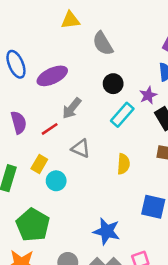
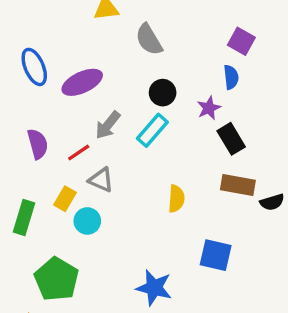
cyan rectangle: (122, 115) -> (152, 130), moved
gray triangle: (81, 148) -> (101, 180), moved

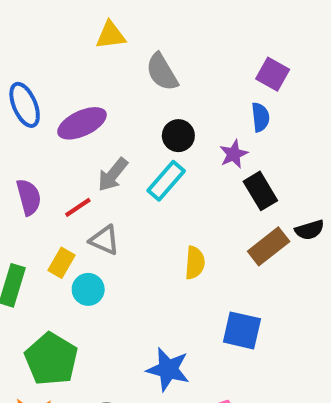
brown rectangle: (238, 185) -> (269, 246), turned -48
black semicircle: (272, 202) -> (310, 230), moved

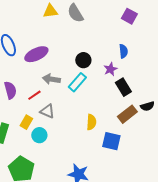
gray semicircle: (162, 72) -> (75, 13), moved
purple square: (273, 74) -> (129, 16), moved
gray arrow: (113, 175) -> (51, 79), turned 60
blue square: (242, 330) -> (111, 141), moved

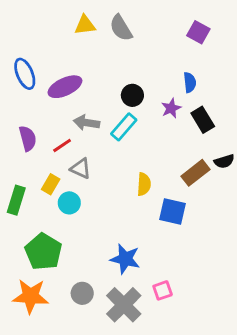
black rectangle: (123, 87) -> (203, 120), moved

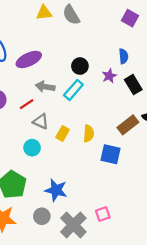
yellow rectangle: (51, 184) -> (63, 134), moved
blue star: (125, 259) -> (56, 190), moved

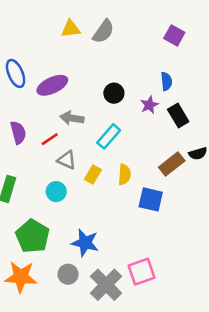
gray semicircle: (71, 15) -> (103, 31), turned -114
cyan rectangle: (73, 90) -> (109, 136), moved
pink square: (103, 214) -> (141, 272), size x1.5

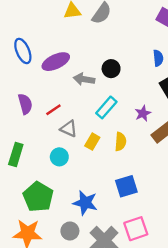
purple star: (149, 105) -> (143, 113), moved
gray arrow: (72, 118) -> (84, 79), moved
blue square: (151, 199) -> (126, 186), moved, turned -30

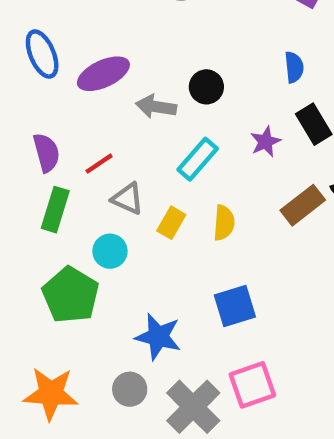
purple star: (143, 113) -> (266, 142), moved
green rectangle: (16, 155) -> (55, 210), moved
green pentagon: (38, 197) -> (71, 295), moved

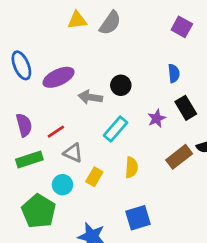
green rectangle: (55, 210) -> (29, 159), turned 55
yellow rectangle: (171, 223) -> (94, 177), moved

